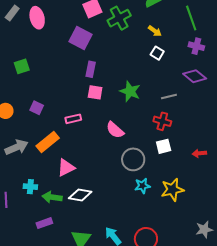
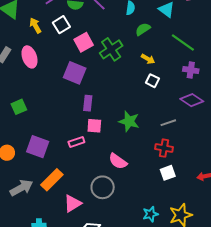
green line: (191, 18) -> (183, 43), turned -30
purple square: (37, 108) -> (38, 147), size x1.6
pink rectangle: (73, 119) -> (76, 142), moved
gray circle: (133, 159) -> (103, 187), moved

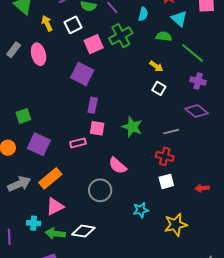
green semicircle: (143, 29) -> (164, 36), moved, turned 35
green cross: (111, 49) -> (121, 36), moved
green square: (19, 107) -> (23, 116), moved
pink triangle: (73, 203) -> (55, 207), moved
cyan star: (150, 214) -> (141, 210), moved

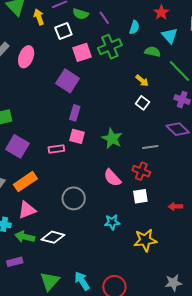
yellow arrow: (47, 23) -> (39, 17), moved
pink ellipse: (38, 54) -> (26, 57), turned 30
pink semicircle: (118, 166) -> (112, 178), moved

